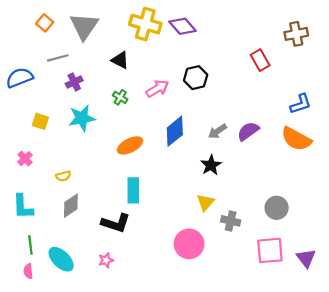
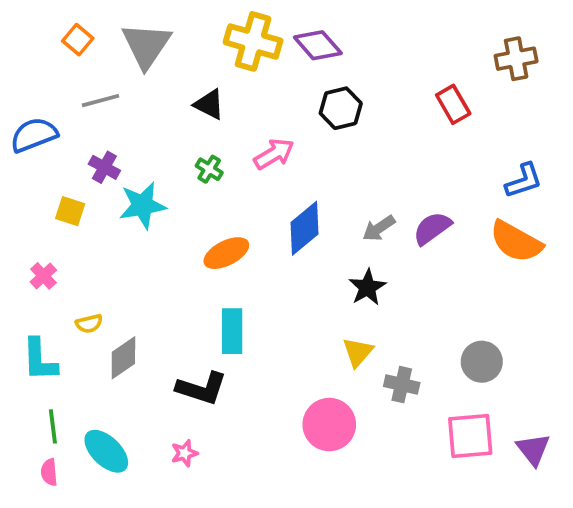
black hexagon: (196, 78) -> (341, 108), moved
purple cross: (74, 82) -> (104, 167), moved, turned -35
yellow semicircle: (63, 176) -> (89, 324), moved

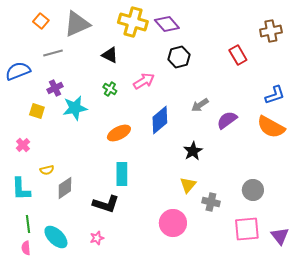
gray triangle: (146, 45) -> (77, 24), turned 32
purple cross: (104, 167) -> (55, 88), turned 35
gray arrow: (379, 228) -> (200, 105), moved

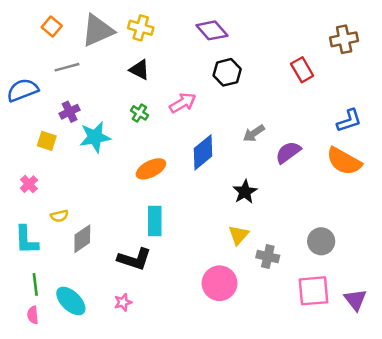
yellow cross: (133, 22) -> (141, 28), moved, size x0.7

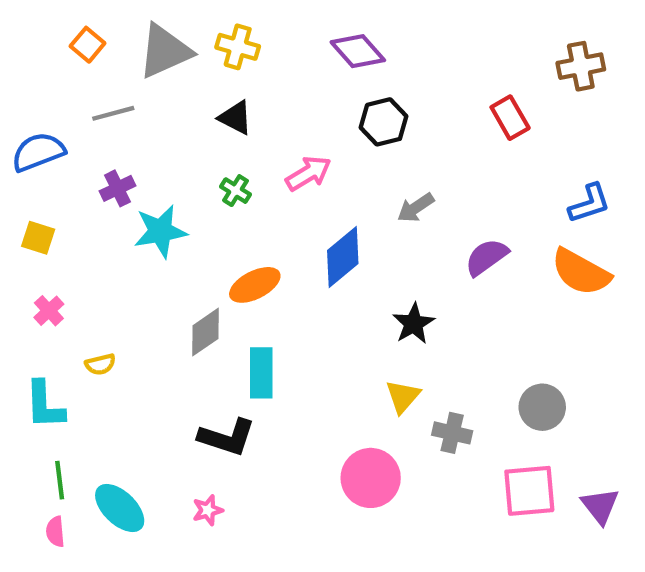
gray arrow: (254, 133) -> (416, 208), moved
yellow square: (47, 141) -> (38, 238), moved
gray diamond: (82, 239) -> (205, 332), moved

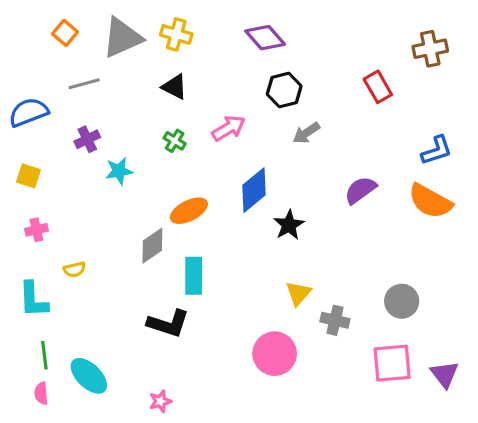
gray arrow: (416, 208) -> (306, 133), moved
cyan star: (160, 231) -> (119, 171), size x0.7
pink cross: (49, 311) -> (36, 230), turned 30
black star: (414, 324) -> (289, 225), moved
pink star: (208, 510) -> (160, 401), moved

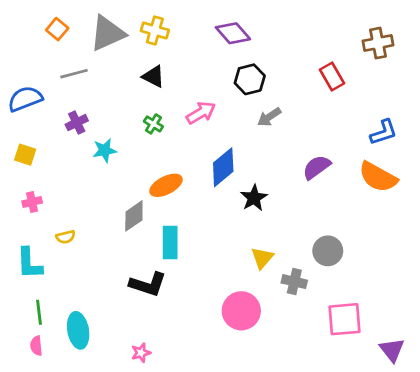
gray circle: (402, 301) -> (328, 251), moved
purple triangle: (445, 374) -> (392, 350), moved
cyan ellipse: (89, 376) -> (78, 330), turned 36

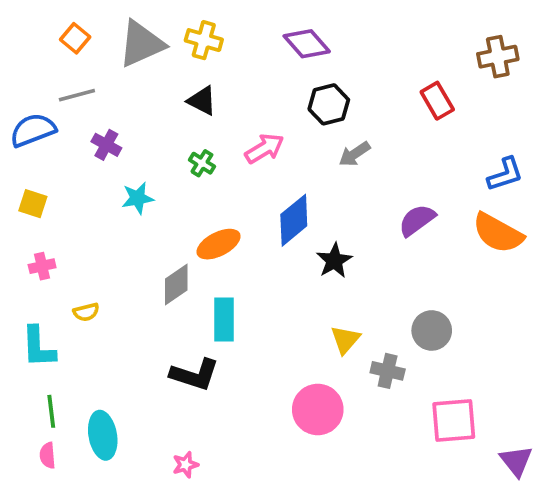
gray line: (74, 74) -> (77, 95), moved
purple cross: (77, 123) -> (106, 145), moved, turned -35

